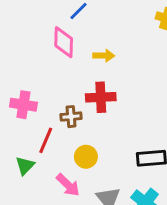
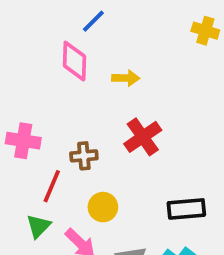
red cross: (101, 97) -> (143, 137), moved, turned -32
green triangle: (25, 166) -> (38, 226), moved

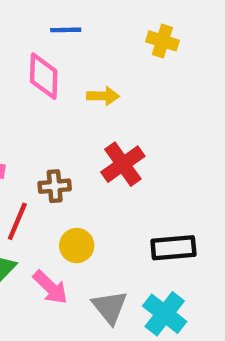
blue line: (93, 21) -> (66, 30), turned 44
yellow cross: (205, 31) -> (162, 41), moved

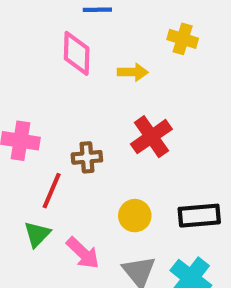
yellow cross: (162, 41) -> (183, 39), moved
yellow circle: (77, 246) -> (135, 216), moved

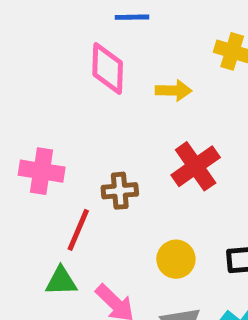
green triangle: (37, 234) -> (61, 281), turned 44

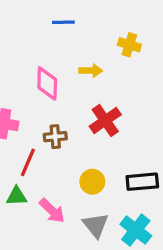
pink diamond: (108, 68) -> (47, 83), moved

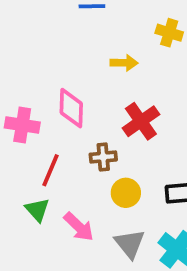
pink diamond: (47, 83) -> (71, 108), moved
brown cross: (55, 137) -> (103, 157), moved
green triangle: (17, 196) -> (37, 210), turned 50

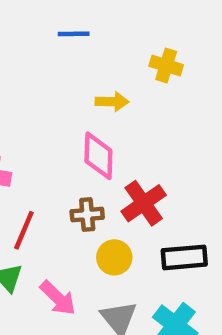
pink diamond: (71, 108) -> (98, 156), moved
red cross: (141, 121) -> (144, 203), moved

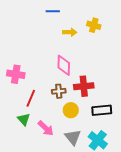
yellow arrow: (112, 102) -> (70, 32), moved
red cross: (144, 203) -> (84, 86), turned 30

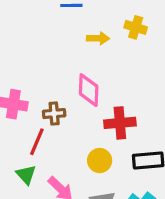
brown cross: (59, 91) -> (54, 114), moved

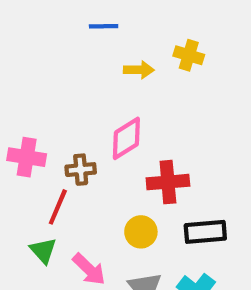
pink diamond: (89, 90) -> (126, 138), turned 56

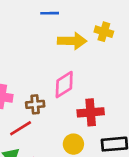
yellow arrow: (139, 70) -> (72, 41), size x1.5
red line: (58, 207) -> (21, 128), turned 35

